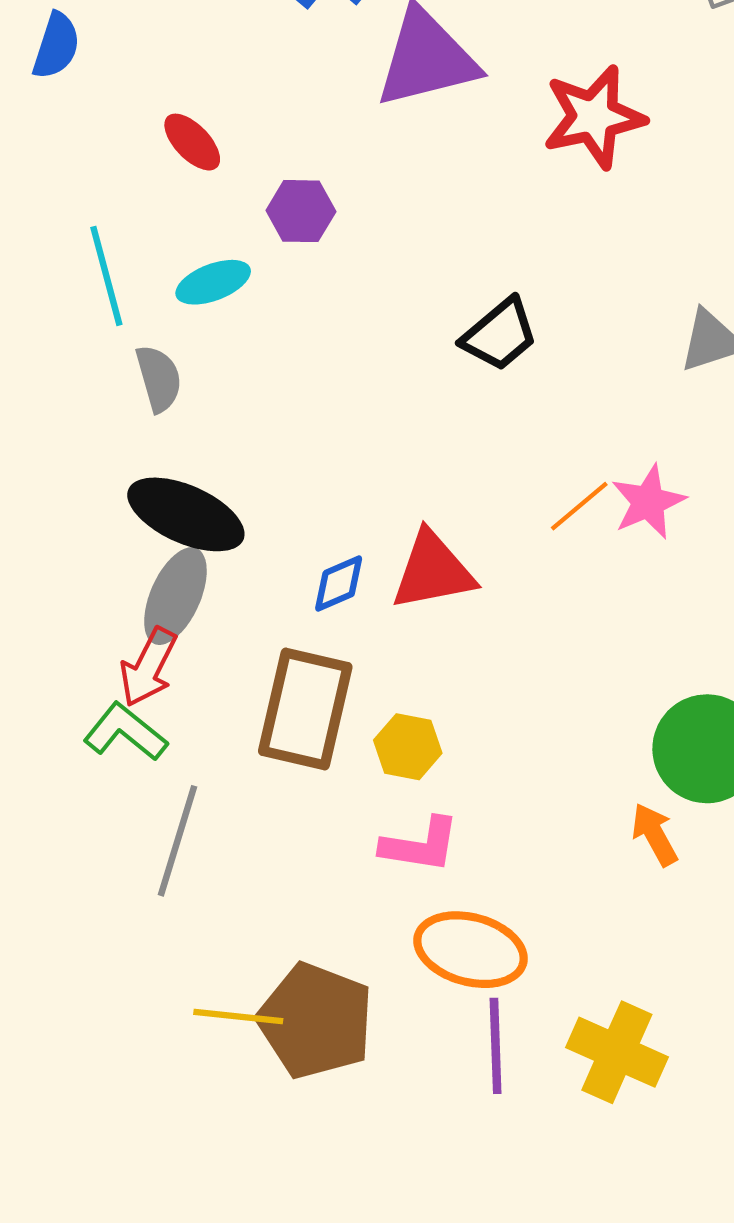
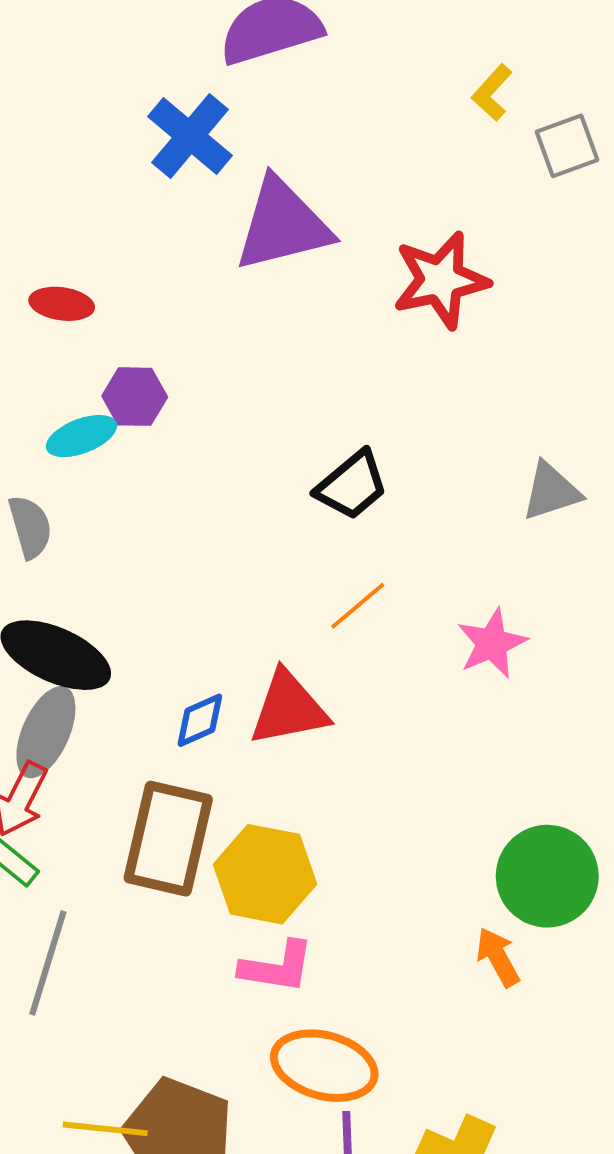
red ellipse: (192, 142) -> (62, 304), turned -38
purple hexagon: (301, 211) -> (135, 397), moved
orange line: (579, 506) -> (358, 606), moved
yellow hexagon: (408, 747) -> (265, 874), size x1.6

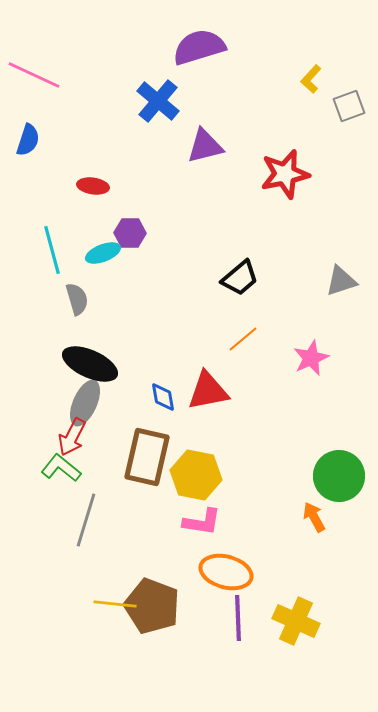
purple triangle: (283, 225) -> (205, 146), size x0.7
blue diamond: (200, 720) -> (163, 397), turned -76

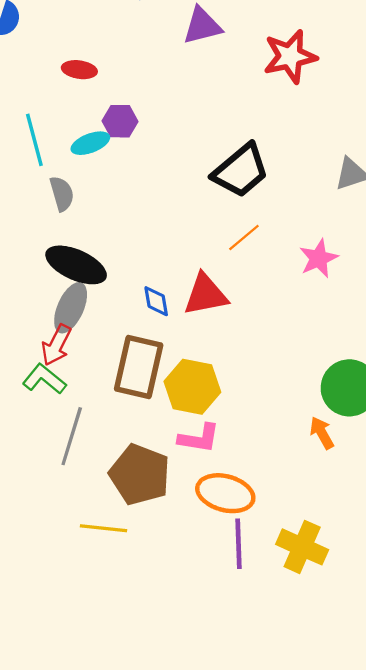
black trapezoid: (240, 278) -> (241, 171), size x1.4
brown pentagon: (152, 606) -> (140, 475), moved

